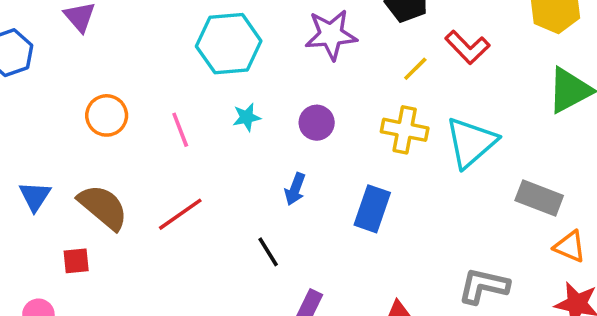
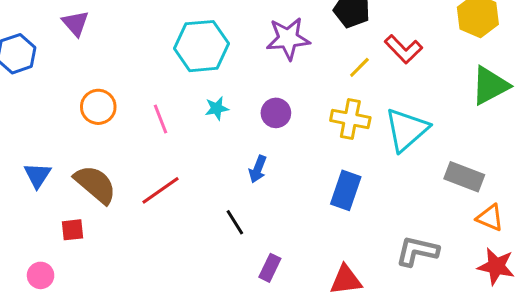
blue rectangle: (372, 209) -> (346, 190), moved

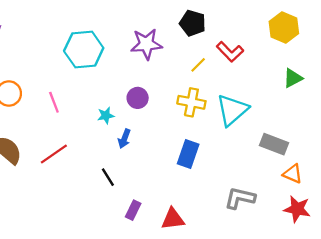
green triangle: (490, 86) -> (293, 78), size x0.7
cyan star: (217, 108) -> (106, 116), moved
red triangle: (346, 280) -> (173, 219), moved

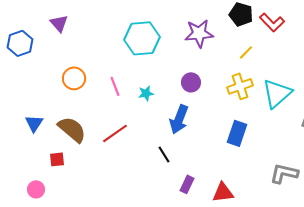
red L-shape: (230, 52) -> (272, 22), moved
yellow cross: (191, 102) -> (240, 86), turned -30
cyan star: (106, 116) -> (146, 93), moved
blue arrow: (124, 139) -> (179, 119), size x1.6

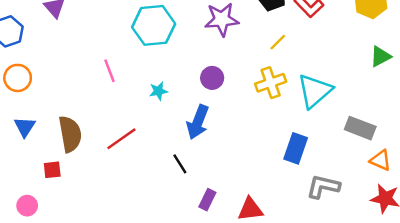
orange circle: (74, 78) -> (18, 78), moved
pink line: (115, 86) -> (109, 71), moved
brown semicircle: (72, 129) -> (70, 134), turned 40
blue rectangle: (237, 133) -> (296, 148), moved

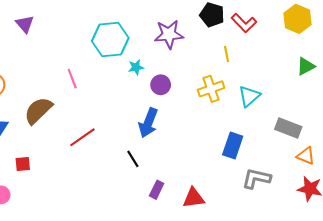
yellow line: (278, 42) -> (227, 54), moved, turned -56
cyan star: (158, 91) -> (136, 67), moved
cyan triangle: (315, 91) -> (249, 96), size x0.7
brown semicircle: (70, 134) -> (38, 110), moved, turned -124

